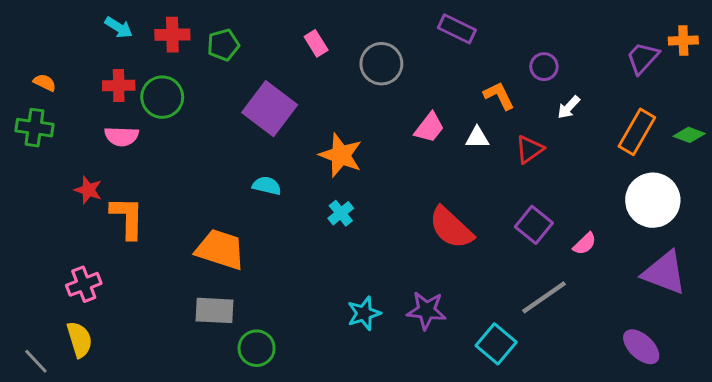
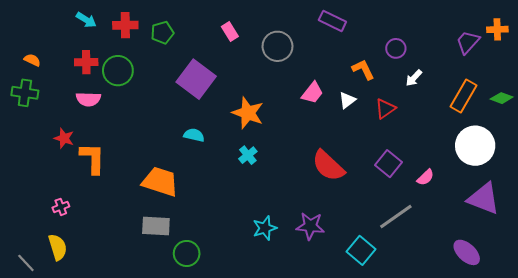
white triangle: (477, 138) -> (347, 100), turned -36
pink cross: (84, 284) -> (61, 207), size x0.7

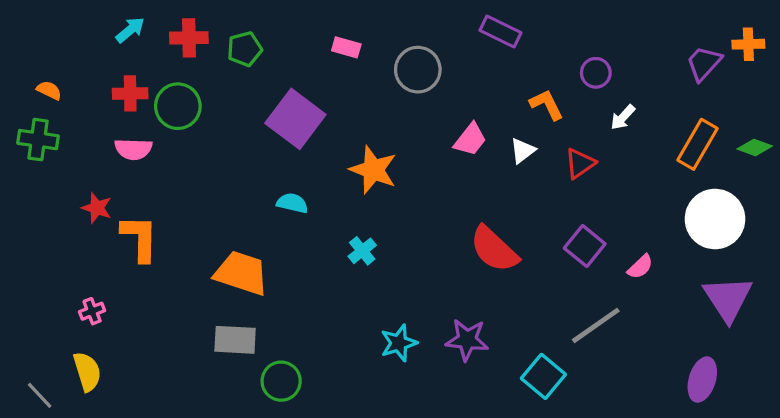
cyan arrow: (86, 20) -> (130, 30), turned -72
pink rectangle: (230, 32) -> (346, 47), turned -42
cyan cross: (248, 155) -> (362, 251), moved
purple triangle: (484, 199) -> (728, 298), turned 36
purple ellipse: (467, 252) -> (702, 380), turned 64

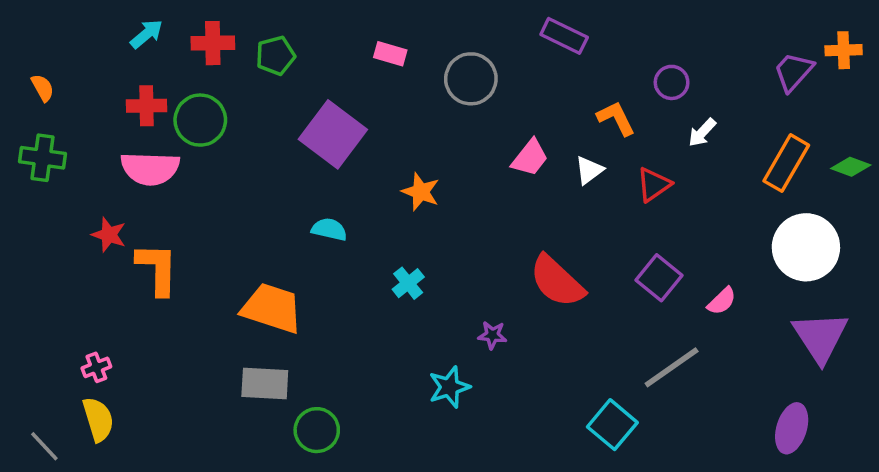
orange semicircle: (49, 90) -> (43, 88), moved, turned 35
pink semicircle: (133, 149) -> (150, 168), size x1.4
orange star: (373, 170) -> (421, 192), size x0.7
pink cross: (92, 311) -> (96, 367), moved
purple star: (467, 340) -> (492, 335), moved, size x0.6

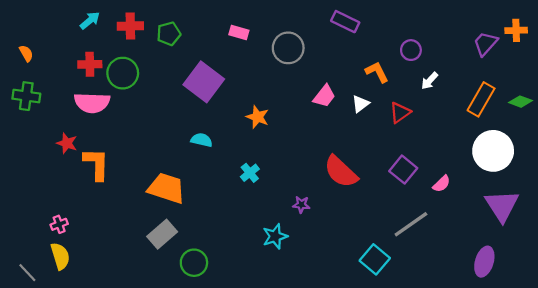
gray rectangle: (265, 383) -> (162, 234), turned -44

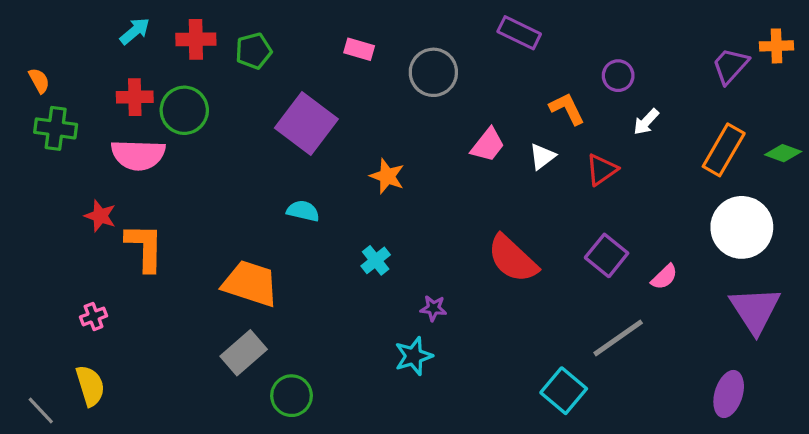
green cross: (26, 96) -> (56, 128), moved
purple star: (301, 205) -> (433, 308), moved
pink cross: (59, 224) -> (94, 316), moved

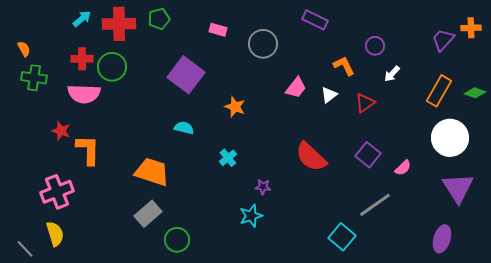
red cross: (196, 39) -> (119, 24), size x1.4
green pentagon: (254, 51) -> (159, 19), moved
pink cross: (94, 316) -> (57, 192), size x2.0

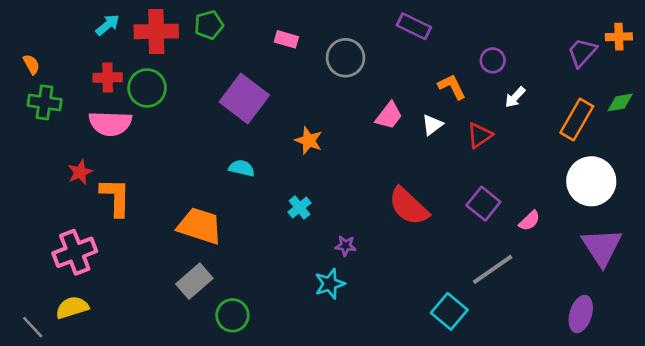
green diamond: (475, 93) -> (620, 102), moved, turned -30
red star: (61, 131) -> (80, 172), turned 30
yellow semicircle: (55, 234) -> (72, 307), turned -90

